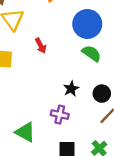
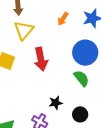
red arrow: (41, 46) -> (41, 59), size x1.6

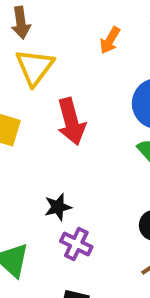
black star: (56, 103) -> (58, 207), moved

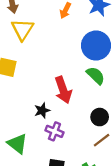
red arrow: (71, 122) -> (63, 90), moved

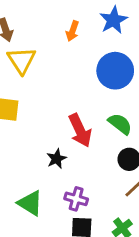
green semicircle: (96, 75) -> (120, 124), moved
purple cross: (54, 131) -> (76, 199), moved

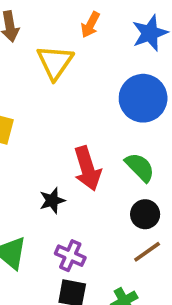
orange arrow: (72, 31) -> (90, 25), moved
yellow triangle: (21, 60) -> (55, 62), moved

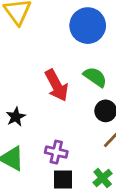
black star: (52, 200) -> (16, 117), moved

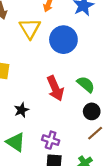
blue circle: (88, 26) -> (63, 40), moved

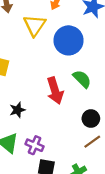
green semicircle: (86, 84) -> (82, 79), moved
purple cross: (51, 140) -> (35, 145), moved

